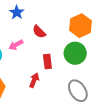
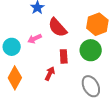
red semicircle: (39, 32) -> (57, 27), size x1.5

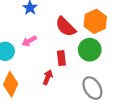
red semicircle: (57, 27) -> (66, 27), moved

